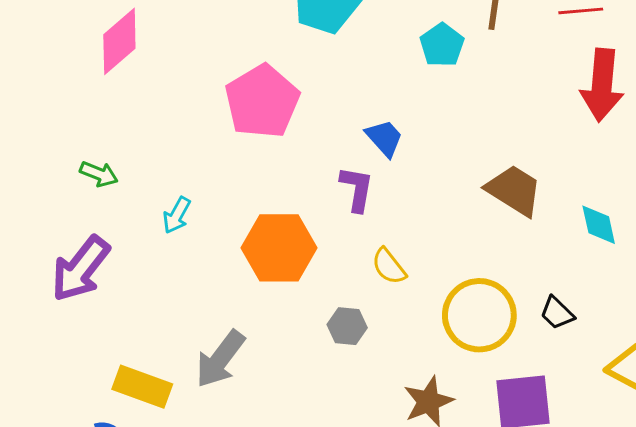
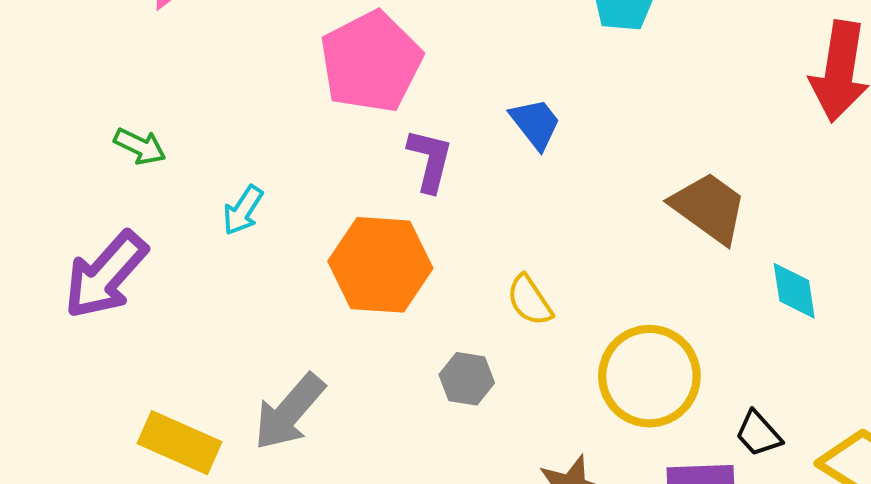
purple L-shape: (357, 189) -> (430, 160), moved
cyan diamond: (599, 225) -> (794, 291), moved
black trapezoid: (557, 313) -> (758, 434), moved

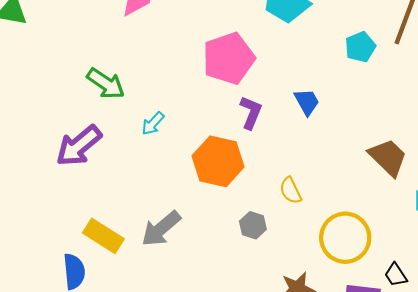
green arrow: (140, 146) -> (106, 84), size x1.5

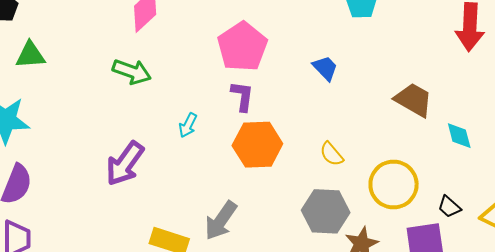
green arrow: (106, 84) -> (132, 72), moved
purple L-shape: (251, 112) -> (242, 96), moved
gray hexagon: (253, 225) -> (326, 211), moved, size x1.8

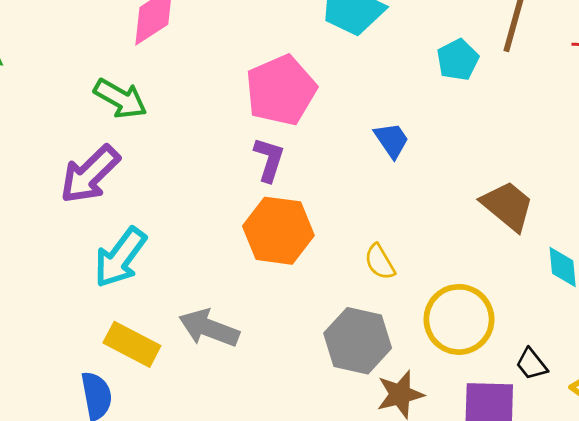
cyan arrow: (188, 125) -> (120, 257), moved, size x1.8
purple arrow: (125, 164) -> (90, 174), moved
gray arrow: (221, 220) -> (209, 328), turned 66

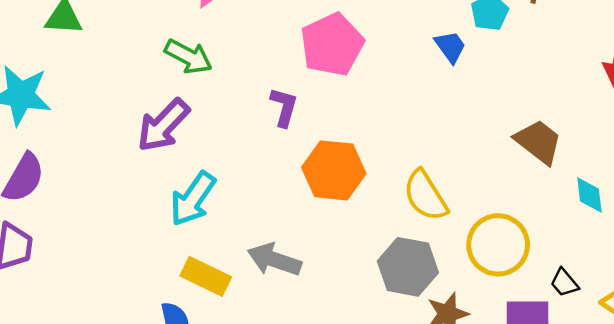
blue trapezoid: (392, 140) -> (450, 47), moved
purple L-shape: (269, 159) -> (284, 107), moved
yellow semicircle: (380, 262) -> (425, 196), size x1.6

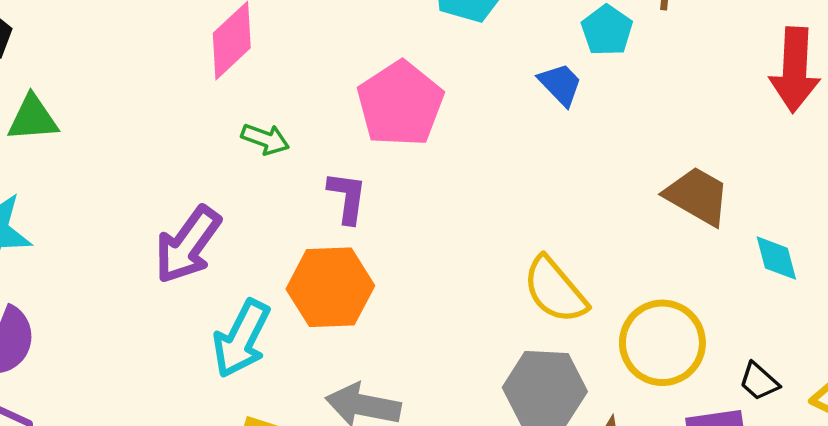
green arrow: (188, 56) -> (265, 139), moved, size x0.7
orange hexagon: (334, 170) -> (330, 287), moved

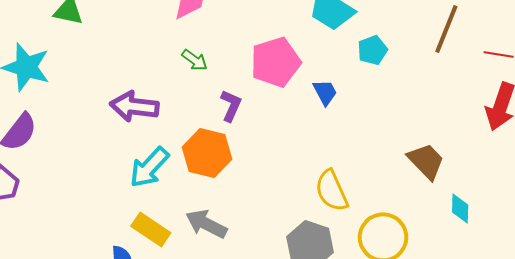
cyan pentagon: (607, 30) -> (372, 50), moved
blue trapezoid: (560, 84) -> (325, 92), moved
purple arrow: (188, 245) -> (134, 106), turned 45

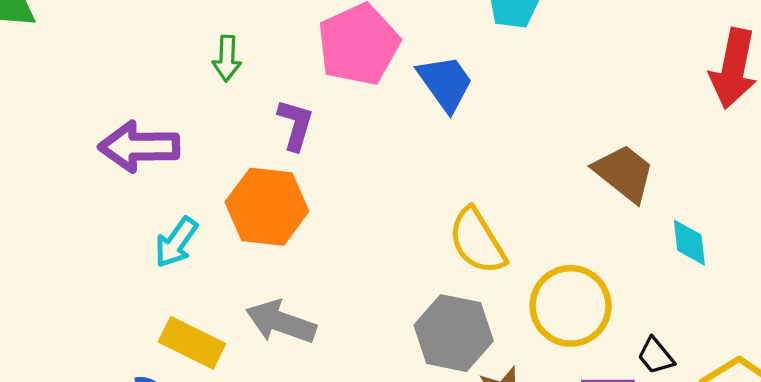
green arrow: (195, 60) -> (227, 58), turned 64
blue trapezoid: (325, 92) -> (445, 83), size x1.4
cyan arrow: (149, 167) -> (176, 242), size x0.7

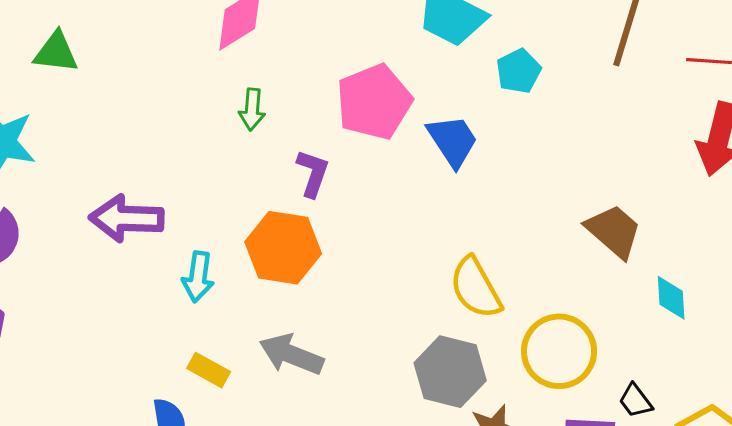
purple arrow: (139, 147) -> (127, 218), moved
cyan arrow: (176, 242) -> (198, 277), turned -30
yellow rectangle: (192, 343) -> (209, 370), size x0.7

